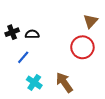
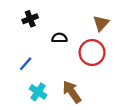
black cross: (12, 32) -> (30, 19), moved
black semicircle: (32, 34) -> (59, 38), moved

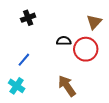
black semicircle: (59, 38) -> (64, 41), moved
cyan cross: (38, 92) -> (17, 86), moved

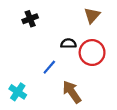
brown triangle: (94, 22) -> (92, 15), moved
blue line: (24, 60) -> (49, 67), moved

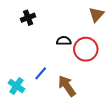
brown triangle: (92, 15) -> (96, 15), moved
blue line: (49, 67) -> (41, 73), moved

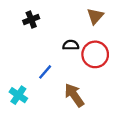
brown triangle: (96, 15) -> (95, 16), moved
blue line: (41, 73) -> (45, 72), moved

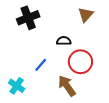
black cross: (31, 20) -> (28, 18), size x1.5
red circle: (95, 54) -> (80, 62), moved

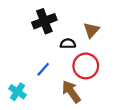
brown triangle: (86, 15) -> (91, 30), moved
black cross: (28, 18) -> (44, 21), moved

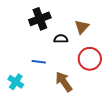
red circle: (86, 66) -> (90, 59), moved
blue line: (43, 69) -> (39, 62), turned 56

